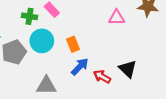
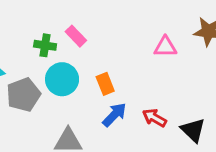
black triangle: (128, 69) -> (193, 130), moved
red arrow: (102, 77) -> (154, 118), moved

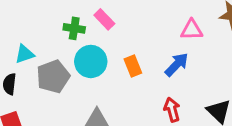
blue arrow: (114, 115) -> (177, 65), moved
red arrow: (154, 118) -> (172, 110), moved, turned 45

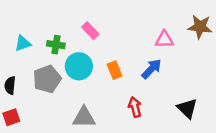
green cross: (74, 28) -> (56, 45), moved
cyan triangle: (25, 54) -> (23, 43), moved
red arrow: (172, 110) -> (135, 107), moved

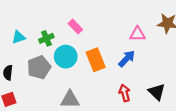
green cross: (56, 45) -> (46, 38), turned -32
orange rectangle: (115, 70) -> (96, 60), size x1.5
red arrow: (135, 107) -> (125, 93), moved

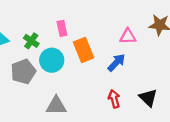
pink rectangle: (75, 27) -> (62, 28), turned 32
green cross: (46, 38) -> (31, 41), turned -32
orange rectangle: (96, 60) -> (84, 50), moved

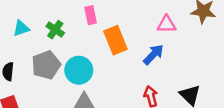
cyan circle: (52, 60) -> (79, 70), moved

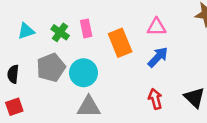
pink rectangle: (91, 15) -> (86, 28), moved
pink triangle: (167, 24) -> (157, 27), moved

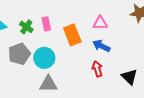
blue arrow: (158, 57) -> (101, 46), turned -108
red arrow: (155, 99) -> (97, 69), moved

